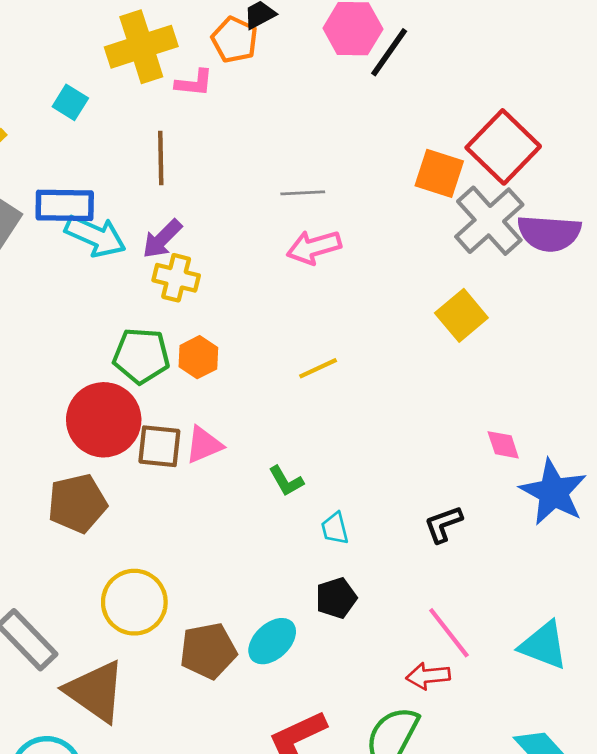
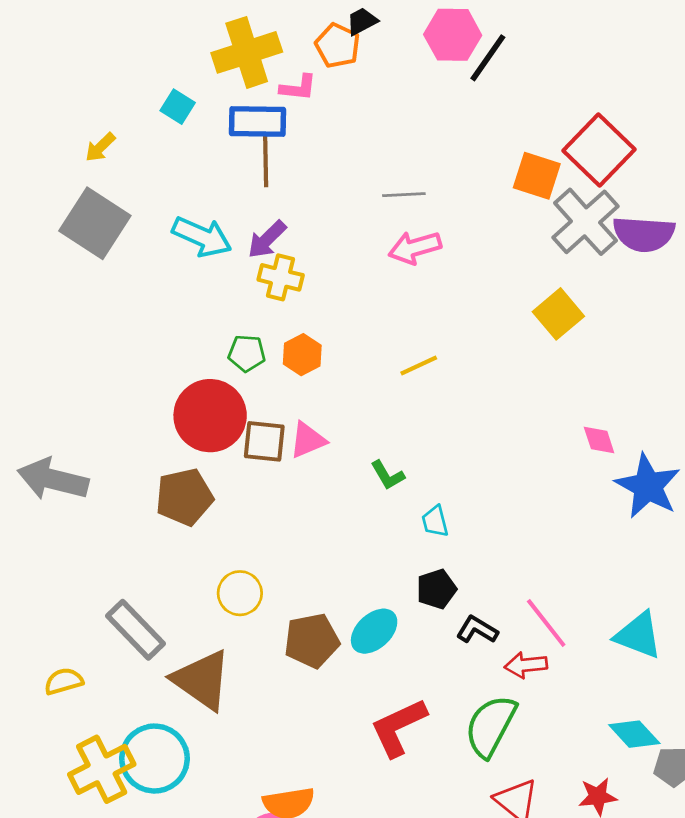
blue rectangle: (65, 205) -> (258, 122), moved
green pentagon: (141, 356) -> (247, 353), size x0.7
black L-shape: (443, 524) -> (477, 630), moved, turned 51
yellow circle: (134, 602) -> (240, 593), size x0.7

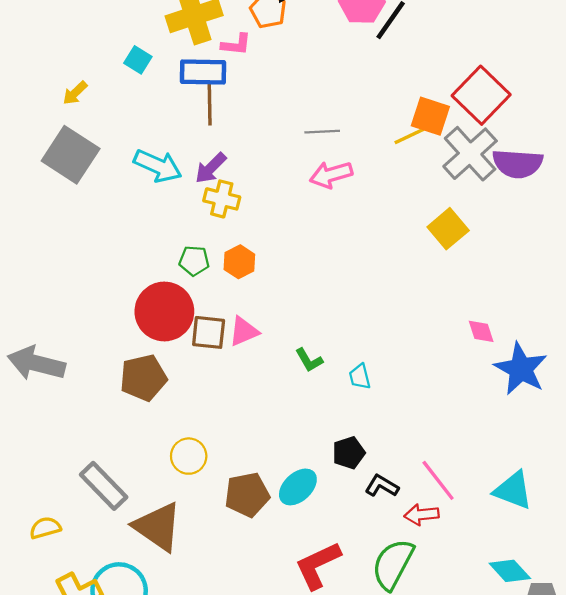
yellow line: (419, 365) -> (409, 136), moved
cyan trapezoid: (435, 521) -> (360, 377), moved

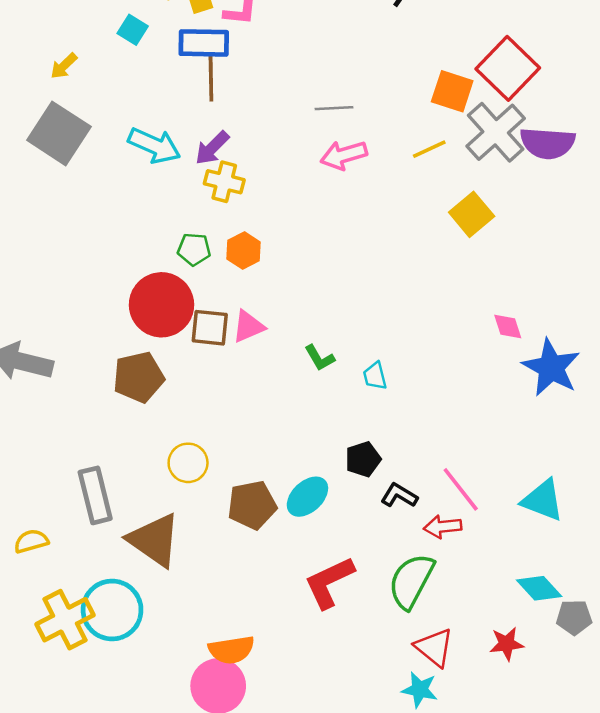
yellow line: (409, 136) -> (429, 149), moved
gray rectangle: (104, 486) -> (95, 495), turned 30

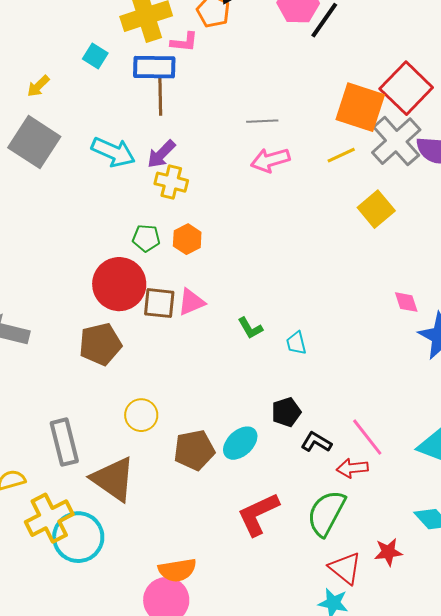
orange square: (452, 91) -> (360, 107), size x1.4
yellow cross: (65, 620) -> (49, 518), moved
red star: (507, 644) -> (388, 552), moved

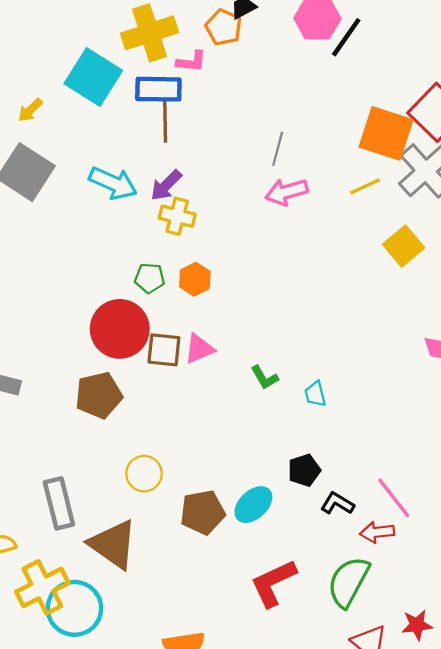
cyan square: (95, 56) -> (93, 77), size x2.0
gray line: (262, 121) -> (278, 149), turned -72

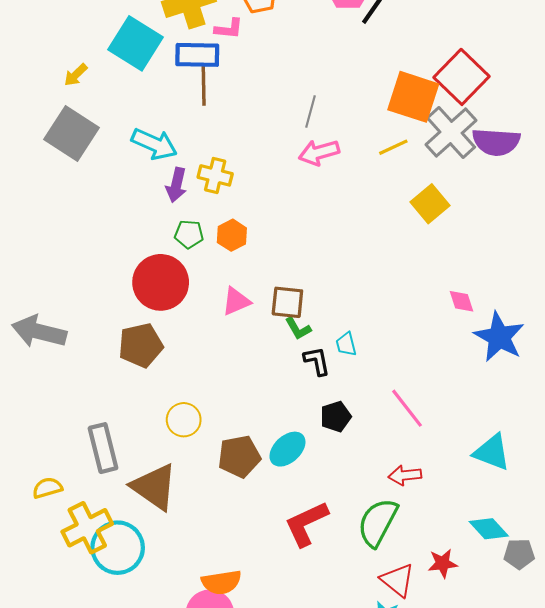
purple arrow: (166, 185) -> (176, 185), moved, turned -32
brown square: (164, 350) -> (287, 302), moved
pink line: (394, 498) -> (407, 408), moved
black L-shape: (337, 503) -> (317, 361), moved, turned 48

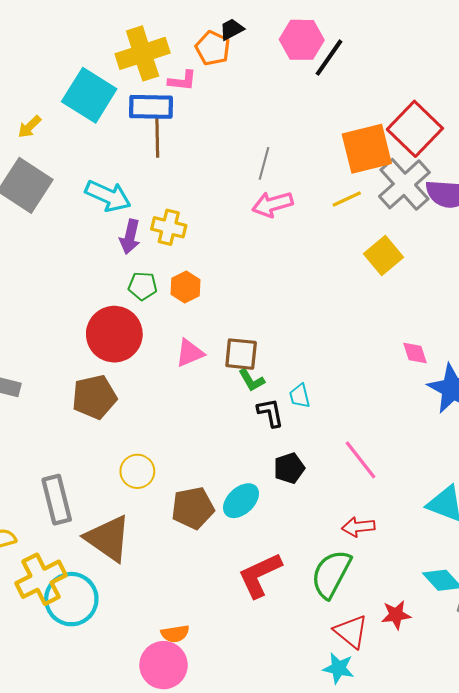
orange square: (413, 97) -> (367, 149), turned -32
orange semicircle: (221, 582) -> (175, 634), size x0.7

